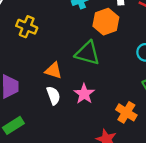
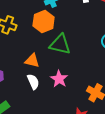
orange hexagon: (106, 22) -> (44, 22), moved

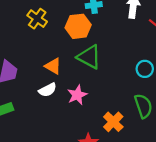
white semicircle: (33, 82) -> (48, 90), turned 70

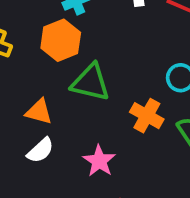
pink star: (77, 95) -> (99, 161), moved
orange cross: (113, 122) -> (147, 116), moved

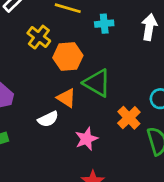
orange hexagon: (61, 40) -> (68, 57), moved
orange triangle: (39, 112) -> (66, 98), moved

